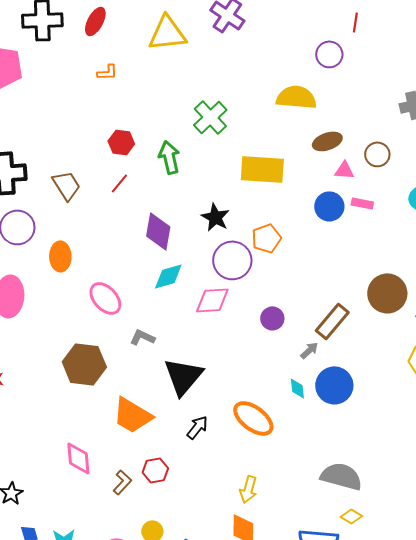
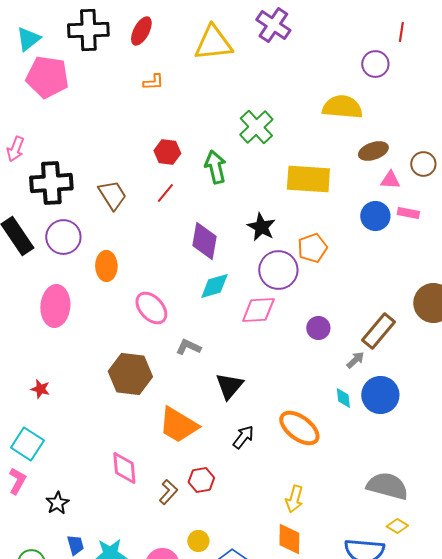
black triangle: (183, 376) -> (229, 386), size x0.7

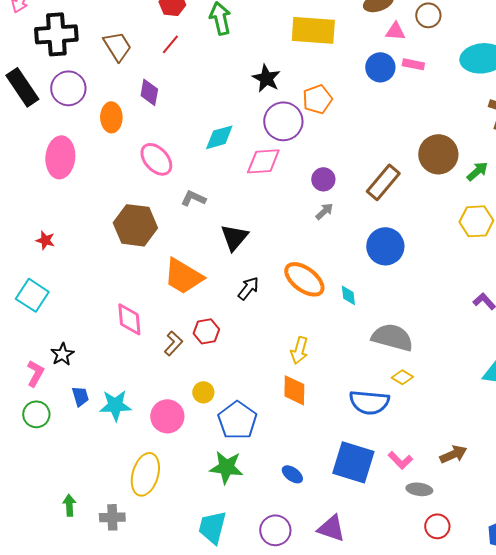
purple diamond: (204, 241) -> (149, 92), moved, size x0.7
gray arrow: (355, 360) -> (324, 211), moved
cyan diamond: (343, 398) -> (348, 295), moved
pink L-shape: (17, 481) -> (35, 373), moved

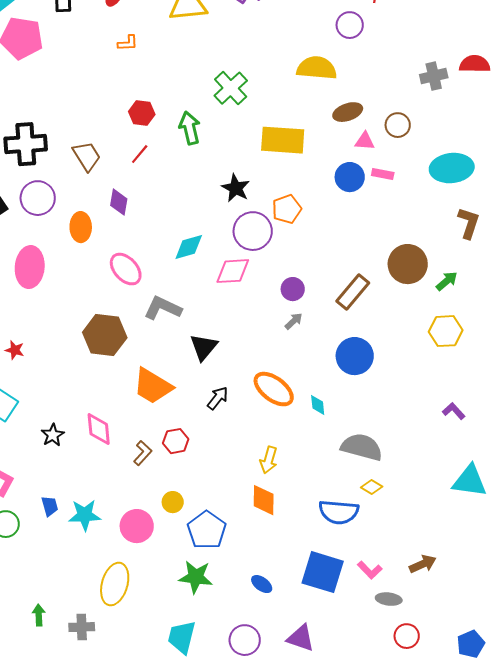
gray L-shape: (193, 198) -> (163, 308), size x1.5
black star: (62, 354) -> (53, 435), moved

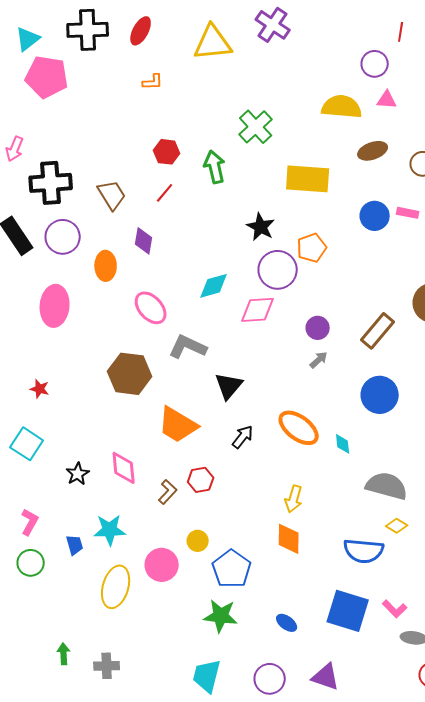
pink triangle: (365, 141) -> (387, 100), moved
cyan star: (85, 515) -> (110, 530), moved
yellow ellipse: (115, 584) -> (116, 587), moved

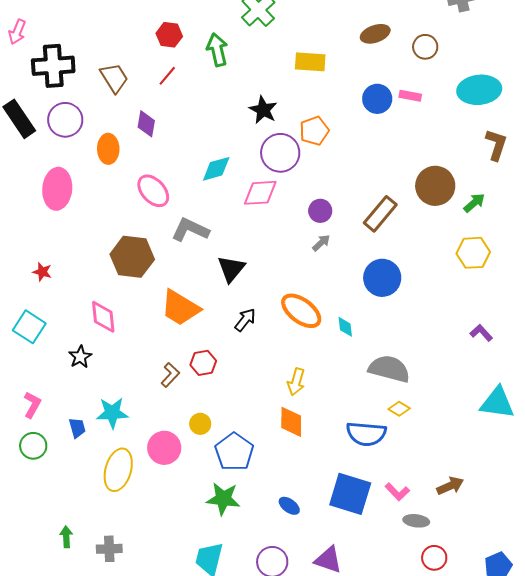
yellow rectangle: (308, 179) -> (310, 62), size x0.7
pink diamond: (124, 468) -> (103, 317), moved

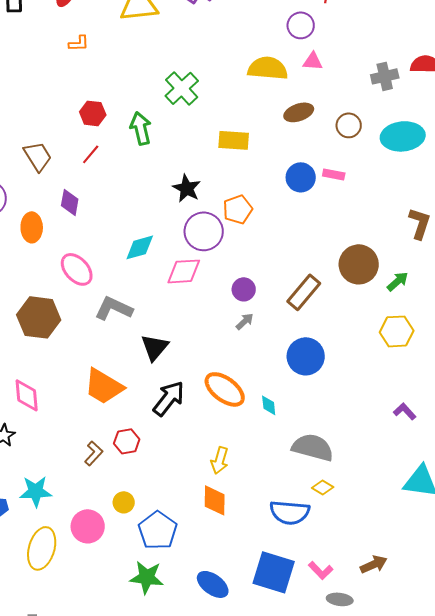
cyan ellipse: (479, 90) -> (403, 136), moved
brown hexagon: (132, 257) -> (39, 317), moved
black arrow: (245, 320) -> (169, 398), size x1.5
blue ellipse: (289, 506) -> (213, 584), size x1.5

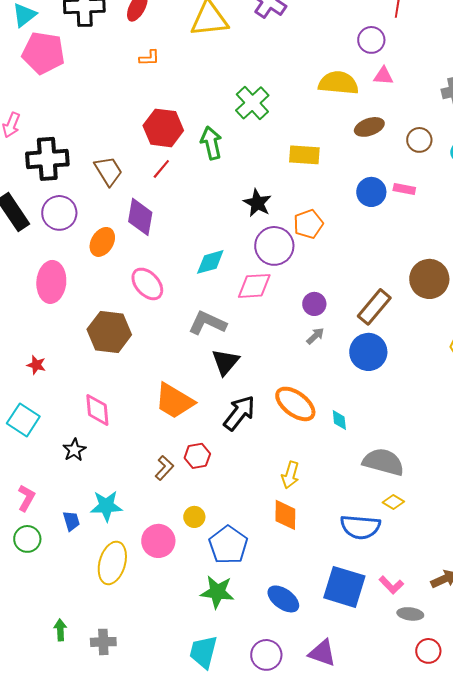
red hexagon: (93, 113) -> (163, 128), size x1.5
purple diamond: (70, 202) -> (140, 217), size x1.4
orange ellipse: (32, 227) -> (102, 242), turned 32
gray L-shape: (114, 308) -> (207, 323), moved
blue circle: (306, 356) -> (368, 352), moved

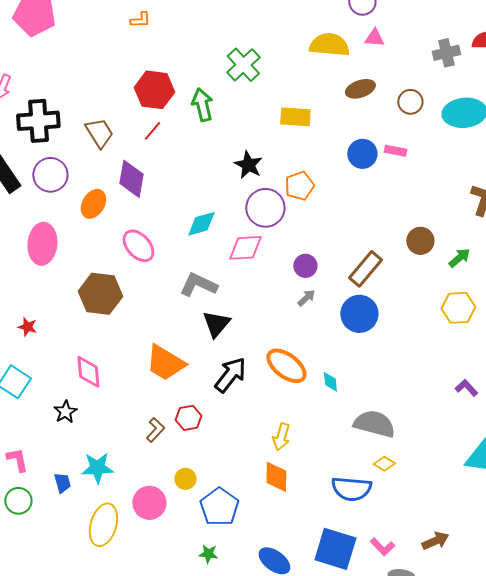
brown circle: (429, 279) -> (420, 241), size x0.7
pink L-shape: (26, 498) -> (17, 460), turned -40
green star: (217, 592) -> (208, 554), size x0.6

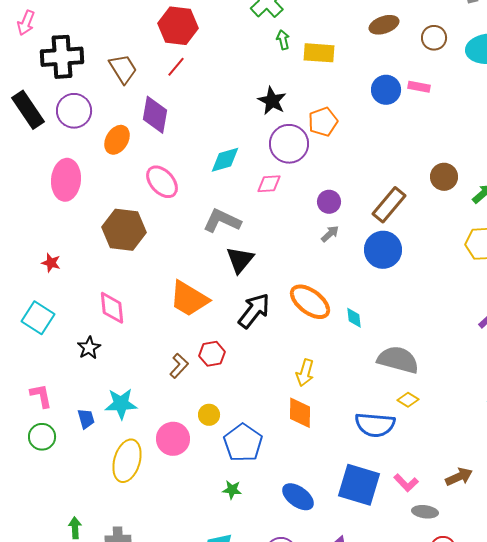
green arrow: (202, 105) -> (283, 40), moved, size x0.6
pink diamond: (245, 248) -> (269, 184), size x0.7

